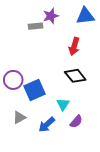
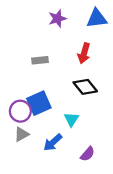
gray rectangle: (36, 26) -> (40, 60), moved
purple circle: (13, 80) -> (20, 111), moved
purple semicircle: (76, 122) -> (88, 154), moved

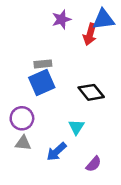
red arrow: (84, 53) -> (90, 34), moved
blue square: (39, 103) -> (42, 82), moved
gray triangle: (22, 134) -> (23, 143), turned 35

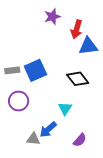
blue triangle: (103, 19) -> (88, 46), moved
gray rectangle: (43, 64) -> (12, 70), moved
gray triangle: (23, 143) -> (33, 139), moved

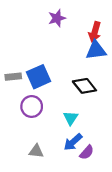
red arrow: (77, 29) -> (95, 32), moved
purple circle: (19, 101) -> (32, 106), moved
blue arrow: (48, 130) -> (73, 142), moved

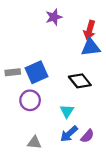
purple semicircle: (87, 152) -> (87, 136), moved

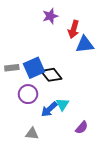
red arrow: (90, 30) -> (74, 29), moved
black diamond: (80, 81) -> (51, 75), moved
blue arrow: (69, 134) -> (49, 109), moved

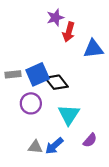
red arrow: (74, 29) -> (69, 32), moved
cyan triangle: (62, 104) -> (69, 115), size x1.5
blue arrow: (49, 109) -> (54, 146), moved

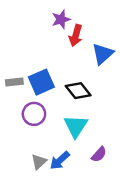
blue triangle: (93, 49) -> (103, 54), turned -35
black diamond: (56, 82) -> (78, 91), moved
gray triangle: (35, 147) -> (39, 162), turned -48

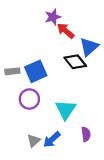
red arrow: (76, 35) -> (66, 31), turned 114
black diamond: (78, 91) -> (75, 62), moved
purple semicircle: (99, 154) -> (86, 134), turned -48

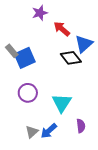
purple star: (53, 17) -> (40, 13), moved
gray rectangle: (12, 71) -> (12, 51), moved, turned 56
blue square: (36, 71) -> (25, 58), moved

